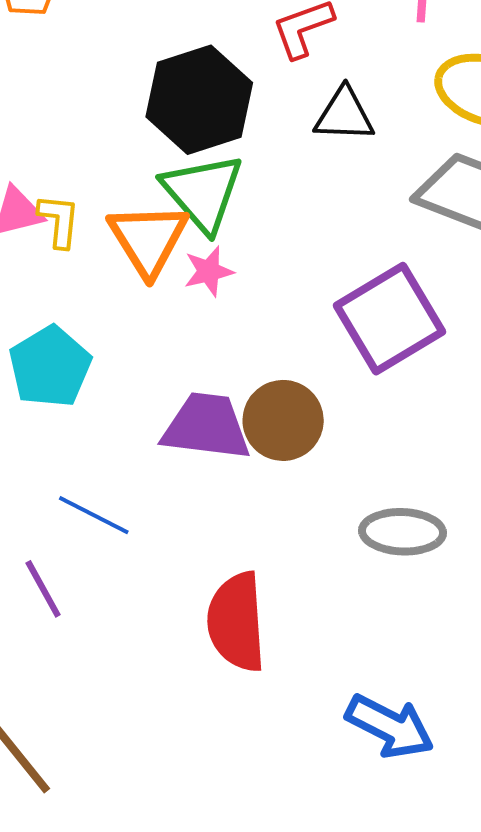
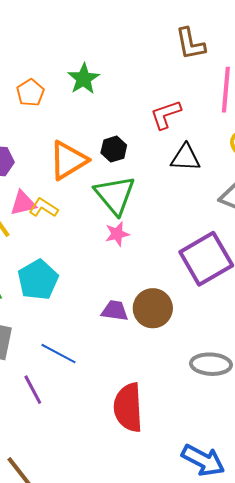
black hexagon: (199, 100) -> (114, 149), size x0.5
yellow L-shape: (59, 221) -> (44, 208), turned -64
orange triangle: (148, 239) -> (68, 160), moved, turned 30
purple trapezoid: (206, 427) -> (115, 311), size x0.6

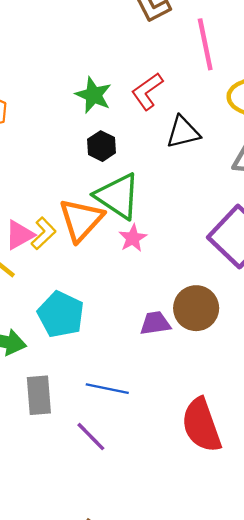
green star: (84, 79) -> (93, 95), moved
orange triangle: (68, 160) -> (81, 220), moved
yellow L-shape: (44, 208) -> (43, 233), turned 120

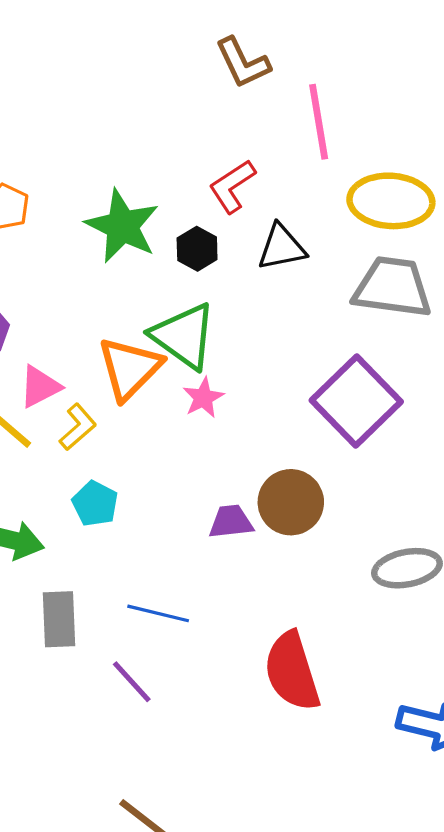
green star: (93, 95) -> (122, 226), moved, size x1.4
black hexagon: (102, 146) -> (197, 249), moved
yellow L-shape: (43, 233) -> (78, 427), moved
cyan pentagon: (61, 314) -> (95, 504), size x0.7

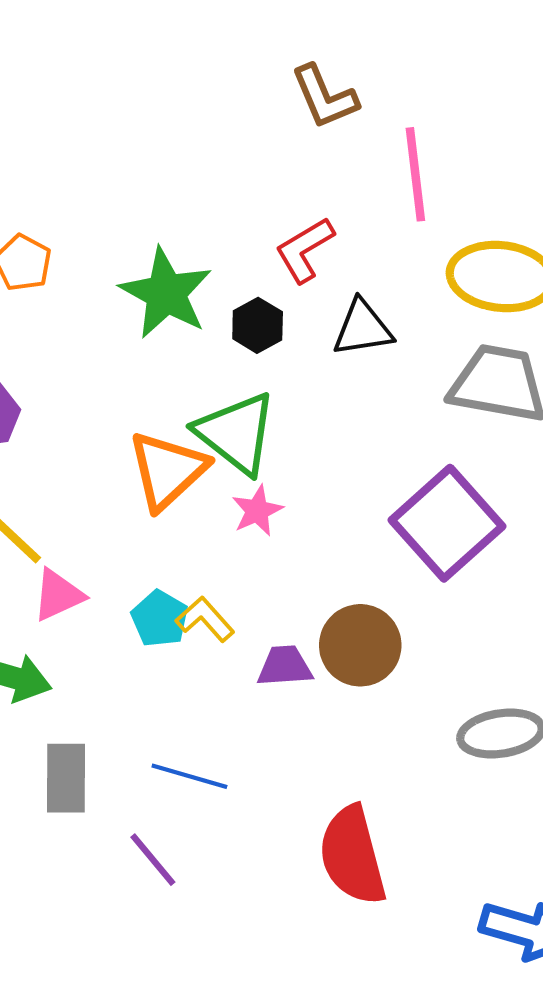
pink triangle: (40, 387) -> (58, 595), moved
yellow L-shape: (78, 427) -> (205, 619), moved, turned -93
cyan pentagon: (95, 504) -> (160, 619), moved

